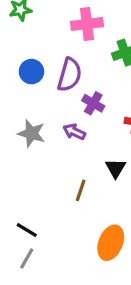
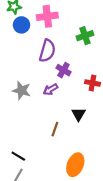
pink cross: (87, 24) -> (47, 16), moved
blue circle: (31, 72) -> (22, 25), moved
purple arrow: (74, 132) -> (51, 89), turned -56

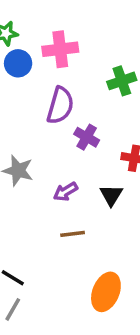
purple arrow: (51, 89) -> (66, 192), moved
black triangle: (78, 114) -> (111, 195), moved
brown line: (55, 129) -> (73, 234), turned 64

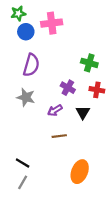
green cross: (122, 81) -> (89, 63), moved, turned 35
purple semicircle: (60, 106) -> (31, 65), moved
purple cross: (87, 137) -> (68, 88), moved

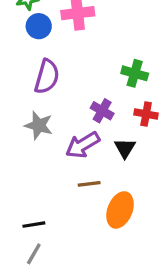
purple arrow: (55, 110) -> (83, 145), size x1.5
black line: (23, 163) -> (34, 225), turned -40
orange ellipse: (80, 172) -> (120, 210), moved

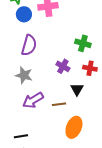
purple arrow: (83, 145) -> (33, 100), moved
brown line: (89, 184) -> (59, 104), moved

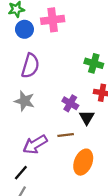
purple cross: (63, 66) -> (70, 103), moved
purple arrow: (33, 100) -> (35, 144), moved
black line: (21, 136) -> (21, 173), turned -40

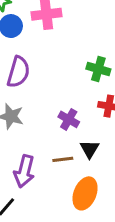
black triangle: (87, 117) -> (89, 149), moved
purple arrow: (35, 144) -> (24, 171), turned -45

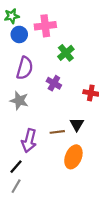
green cross: (98, 69) -> (66, 53), moved, turned 35
purple cross: (69, 119) -> (54, 83), moved

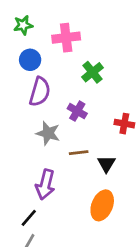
blue circle: (19, 34) -> (30, 60), moved
gray star: (19, 101) -> (48, 133), moved
brown line: (57, 132) -> (79, 153), moved

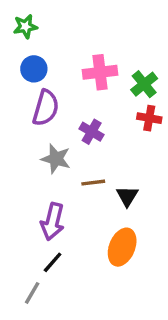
pink cross: (66, 38) -> (100, 72), moved
green cross: (92, 72) -> (144, 84), moved
red cross: (124, 124) -> (149, 118), moved
black line: (29, 218) -> (53, 262), moved

